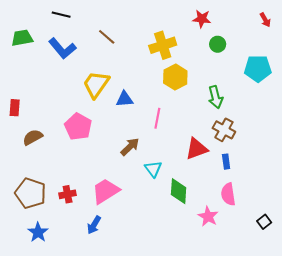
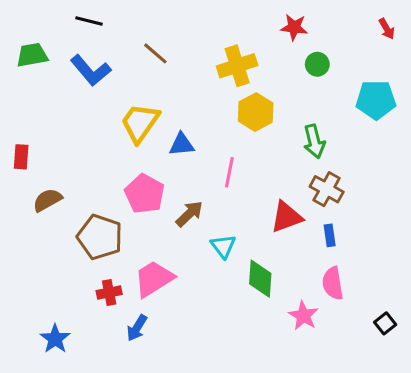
pink pentagon: (78, 127) -> (145, 194), moved
brown pentagon: (31, 193) -> (100, 237), moved
red cross: (68, 194) -> (109, 292), moved

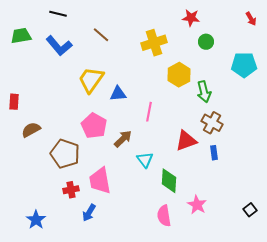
yellow hexagon: (256, 112) -> (179, 75), moved
pink trapezoid: (154, 279) -> (100, 181), turned -68
pink semicircle: (333, 283) -> (164, 216), moved

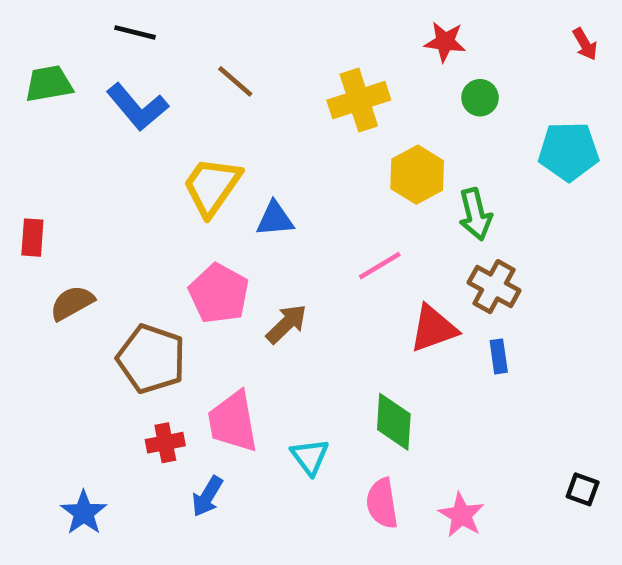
pink line: (149, 112) -> (380, 266), moved, turned 48
cyan triangle: (145, 160) -> (310, 457), moved
pink star: (197, 205) -> (461, 515), moved
black square: (250, 210) -> (583, 489), turned -32

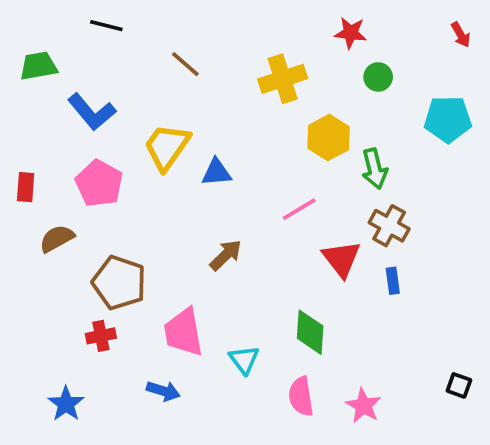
blue L-shape: (137, 107) -> (92, 112), moved
pink pentagon: (219, 294) -> (99, 183), moved
red triangle: (433, 328) -> (341, 259), turned -48
red cross: (165, 443) -> (101, 336), moved
blue arrow: (207, 496) -> (163, 391), turned -104

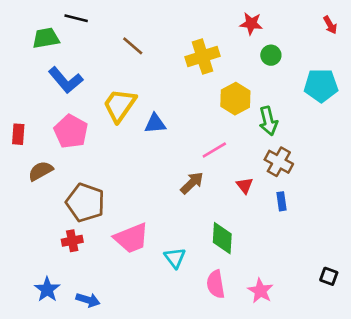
green trapezoid: (38, 66) -> (46, 38), moved
brown arrow: (226, 255) -> (192, 183), moved
red triangle: (341, 259) -> (245, 185), size x0.6
pink trapezoid: (183, 332) -> (131, 238), turned -102
blue arrow: (163, 391) -> (88, 300), moved

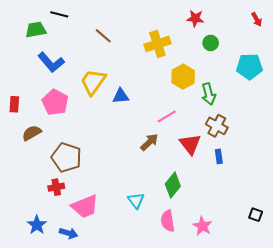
red triangle: (245, 185) -> (190, 144), size x1.6
pink trapezoid: (131, 238) -> (85, 207), moved
green diamond: (222, 238) -> (173, 185), turned 35

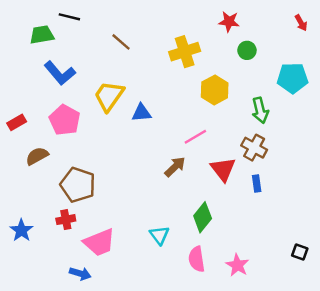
green arrow: (209, 94) -> (260, 110), moved
red rectangle: (14, 104) -> (17, 122), turned 56
blue star: (37, 225) -> (21, 230), moved

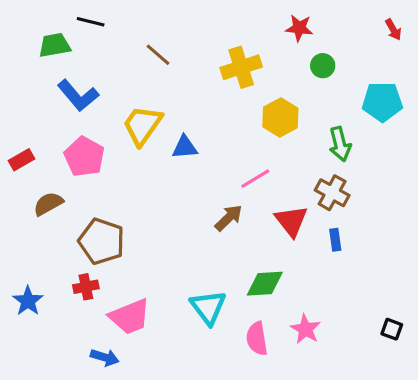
green diamond: (203, 217) -> (265, 284), turned 48
cyan triangle: (159, 235) -> (208, 307), size x1.4
pink star: (237, 265) -> (305, 329), moved

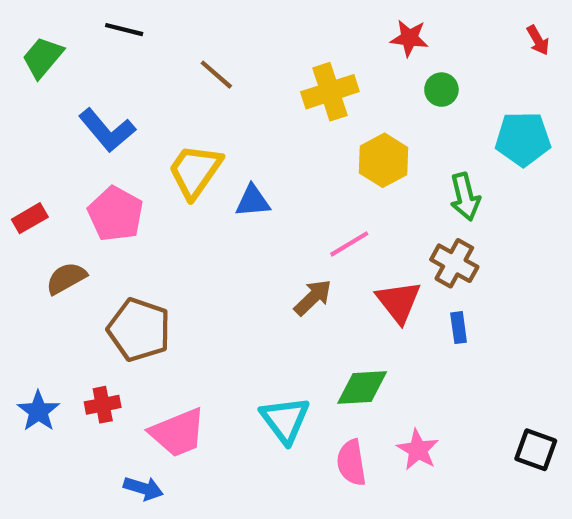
green trapezoid: (55, 45) -> (43, 57), moved, turned -40
red cross: (86, 287) -> (103, 405), moved
black square: (392, 329) -> (536, 450), size x1.4

